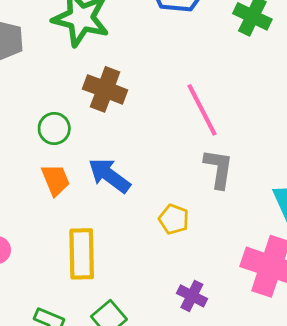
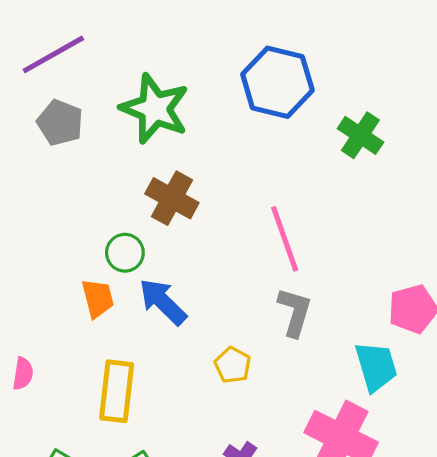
green circle: (54, 128) -> (125, 253), moved

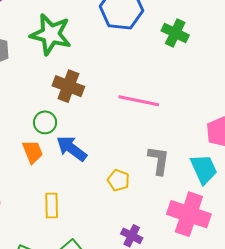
pink line: (285, 239) -> (139, 101), turned -51
gray L-shape: (295, 312) -> (159, 160), moved
yellow rectangle: (117, 391) -> (52, 205), size x0.7

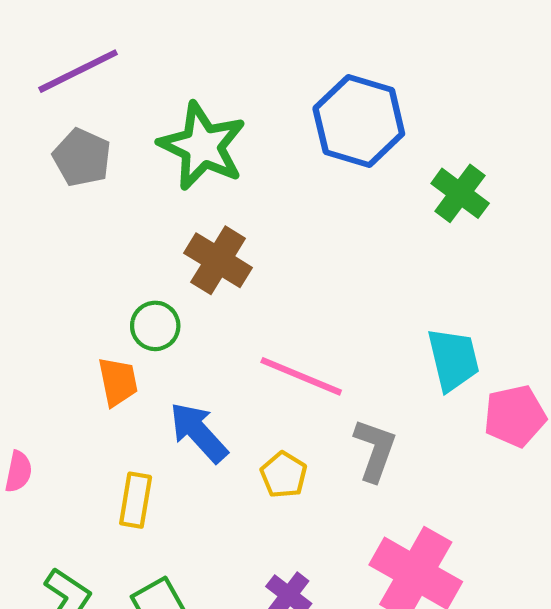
pink line: (139, 101) -> (301, 376), moved
blue arrow: (72, 148) -> (199, 432), moved
cyan trapezoid: (204, 169) -> (453, 360), moved

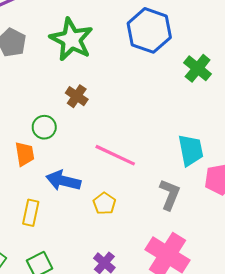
brown cross: (218, 260) -> (77, 96), size x0.7
blue arrow: (199, 432) -> (63, 181), turned -36
gray L-shape: (375, 450) -> (170, 195), moved

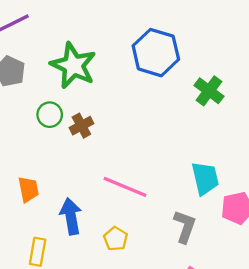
brown cross: (77, 96) -> (81, 126), turned 30
green circle: (44, 127) -> (50, 115), moved
blue arrow: (63, 181) -> (71, 216), turned 68

